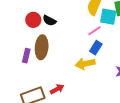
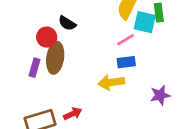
red circle: (33, 20) -> (47, 37), moved
blue rectangle: (96, 48) -> (126, 62), turned 48

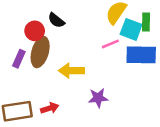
blue rectangle: (126, 62) -> (141, 55), moved, size x1.6
yellow arrow: (111, 82) -> (72, 71), moved
purple star: (160, 95) -> (98, 98), moved

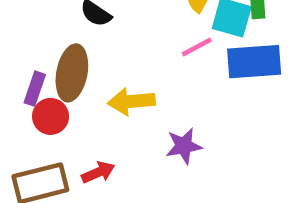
red circle: (35, 31) -> (51, 116), moved

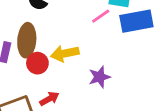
red circle: (51, 116) -> (37, 63), moved

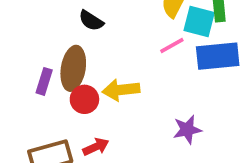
purple star: (99, 77) -> (187, 130), moved

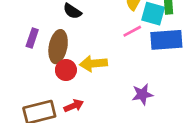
purple rectangle: (44, 81) -> (32, 38), moved

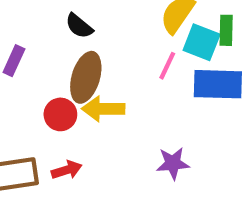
pink line: (132, 31) -> (167, 66), turned -42
brown ellipse: (58, 47) -> (86, 77), moved

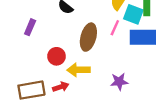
brown ellipse: (86, 77) -> (88, 37), moved
yellow arrow: (103, 109) -> (79, 70), moved

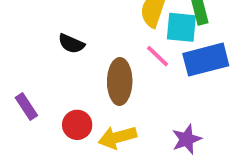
purple rectangle: (30, 27) -> (26, 106), moved, turned -42
pink line: (115, 28) -> (158, 56), turned -56

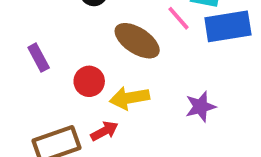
brown ellipse: (120, 81) -> (137, 41), turned -63

